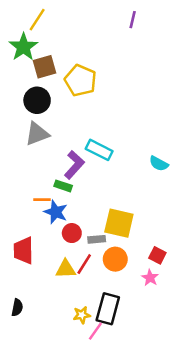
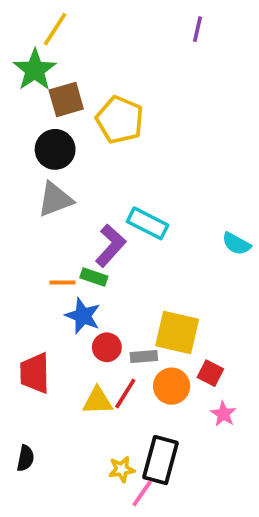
orange line: (42, 200) -> (62, 283), moved
red square: (157, 255) -> (210, 373), moved

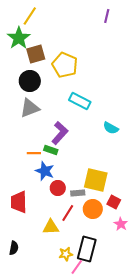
cyan rectangle: (148, 223) -> (80, 101), moved
cyan semicircle: (236, 244) -> (111, 128), moved
yellow triangle: (98, 401) -> (51, 227), moved

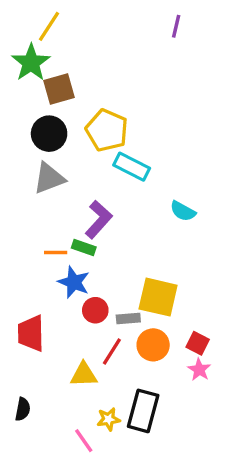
yellow pentagon: (65, 65) -> (107, 130), moved
red square: (114, 202) -> (198, 343), moved
pink line: (77, 267) -> (84, 441), moved, turned -70

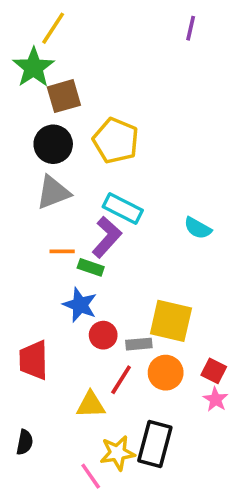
cyan rectangle: (132, 167) -> (123, 208), moved
orange line: (56, 252) -> (62, 251), moved
yellow star: (109, 419) -> (117, 453), size x1.4

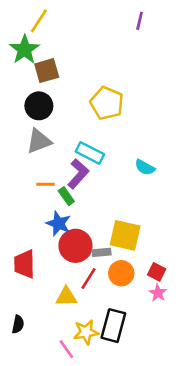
yellow pentagon: (116, 141) -> (107, 103), moved
green rectangle: (91, 267) -> (66, 196), turned 36
red circle: (103, 335) -> (75, 246), size x1.6

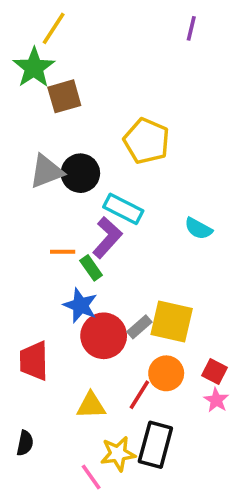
black circle: (39, 106) -> (80, 173), moved
gray triangle: (39, 141) -> (46, 171), moved
gray rectangle: (102, 252) -> (139, 327), moved, turned -36
red line: (89, 278) -> (139, 395), moved

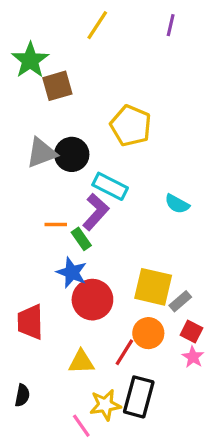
yellow line: (54, 28) -> (97, 25), moved
gray rectangle: (139, 327) -> (180, 301), moved

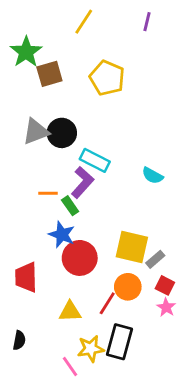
yellow pentagon: (131, 126) -> (107, 78), moved

